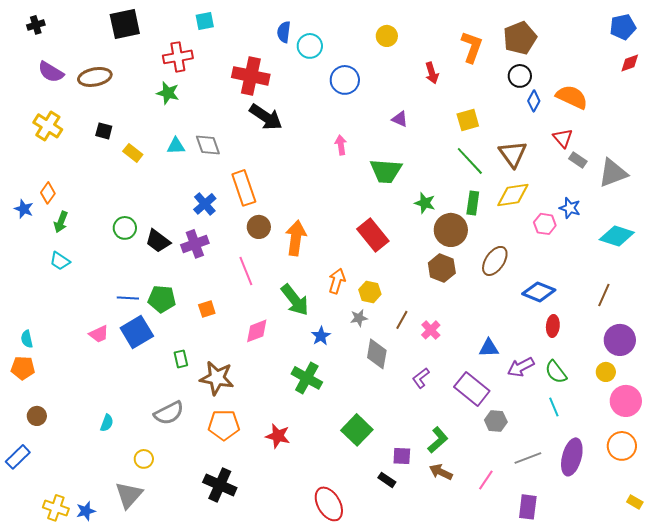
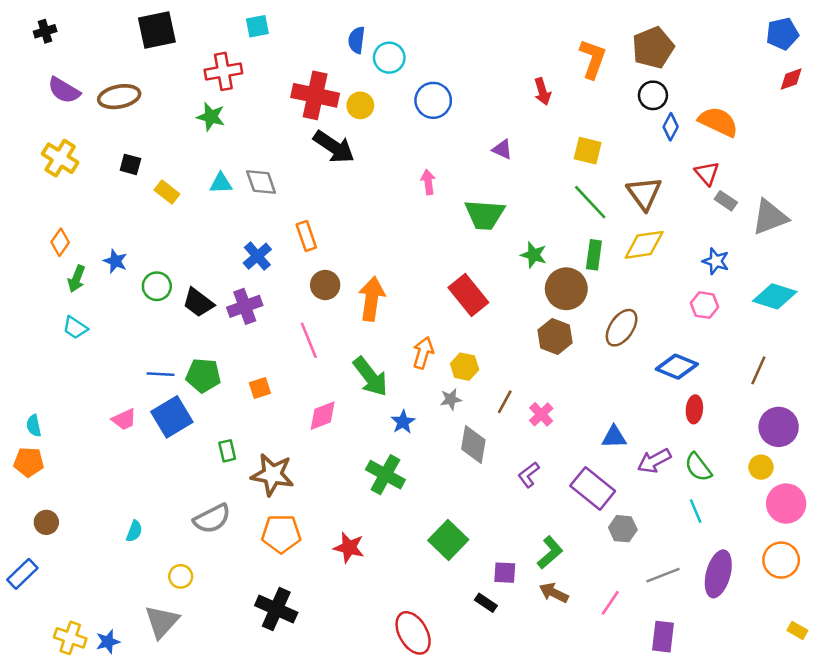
yellow circle: (387, 36) -> (360, 105), moved
yellow square: (468, 120) -> (588, 151), turned 30
orange rectangle: (244, 188) -> (306, 236), size x0.7
blue star: (24, 209) -> (115, 261), moved
pink hexagon: (545, 224) -> (704, 305), moved

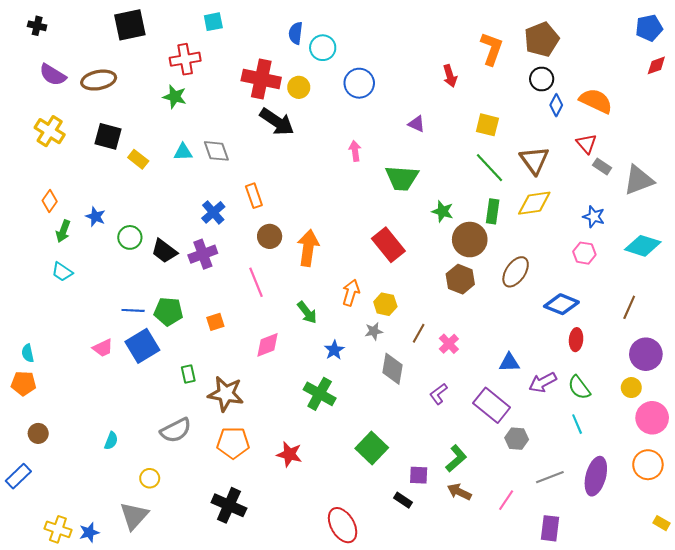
black cross: (45, 31) -> (37, 26), turned 30
black square: (130, 164) -> (108, 136), size x1.5
green arrow: (370, 377) -> (307, 312), size x0.7

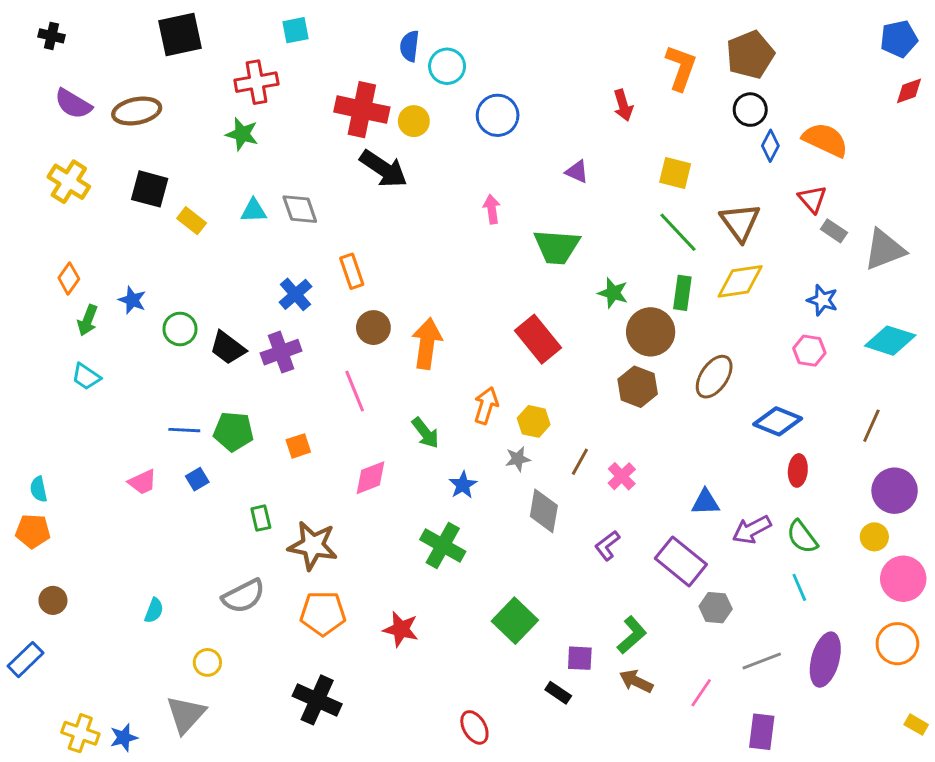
blue square: (142, 346) -> (197, 479), size x0.5
red ellipse: (343, 525) -> (474, 727), size x0.7

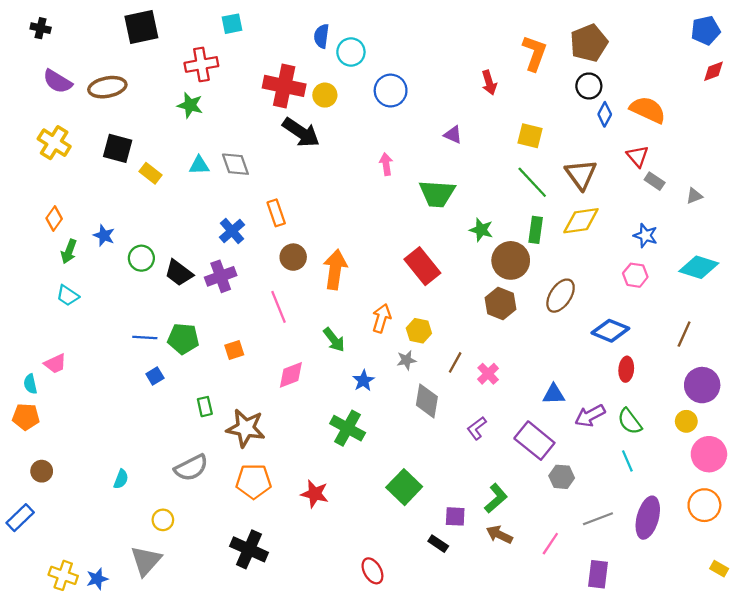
gray triangle: (884, 250) -> (694, 196), size x0.5
pink trapezoid: (142, 482) -> (55, 364), moved

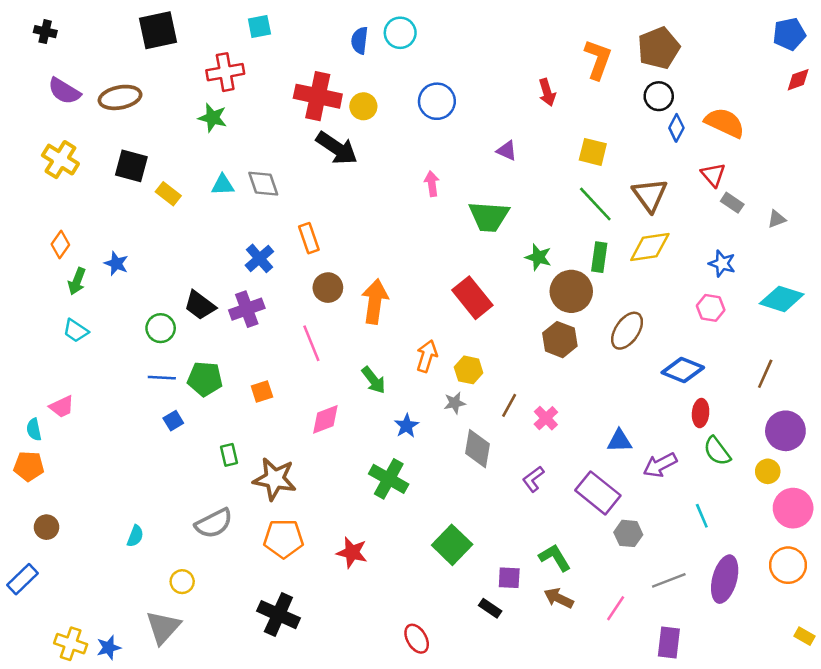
cyan circle: (351, 52) -> (400, 33), moved
green circle: (141, 258) -> (161, 328), moved
green semicircle: (630, 421) -> (717, 451), moved
green L-shape: (496, 498) -> (555, 558), turned -80

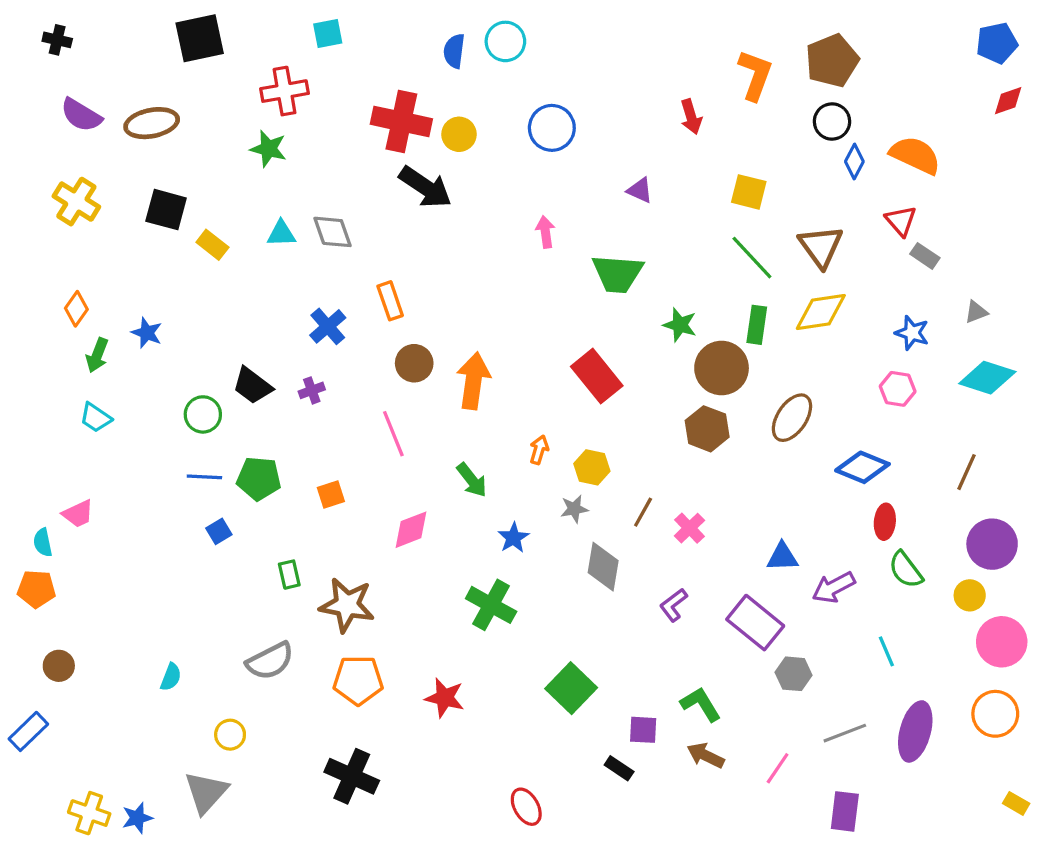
gray triangle: (777, 219) -> (976, 312), moved
purple cross: (247, 309) -> (312, 390), size x0.6
orange arrow: (427, 356) -> (539, 450), size x0.7

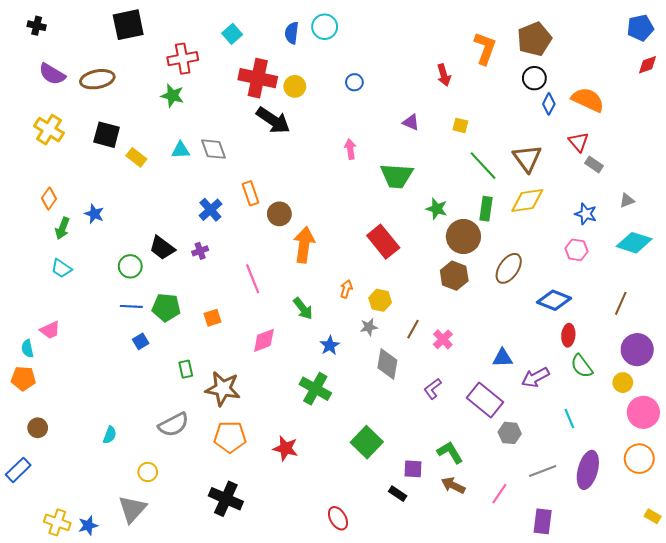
cyan square: (328, 33) -> (232, 34), moved, turned -30
blue circle: (552, 128) -> (354, 82), size x0.6
yellow square: (749, 192) -> (460, 125), moved, size x0.7
brown circle: (414, 363) -> (279, 214), moved

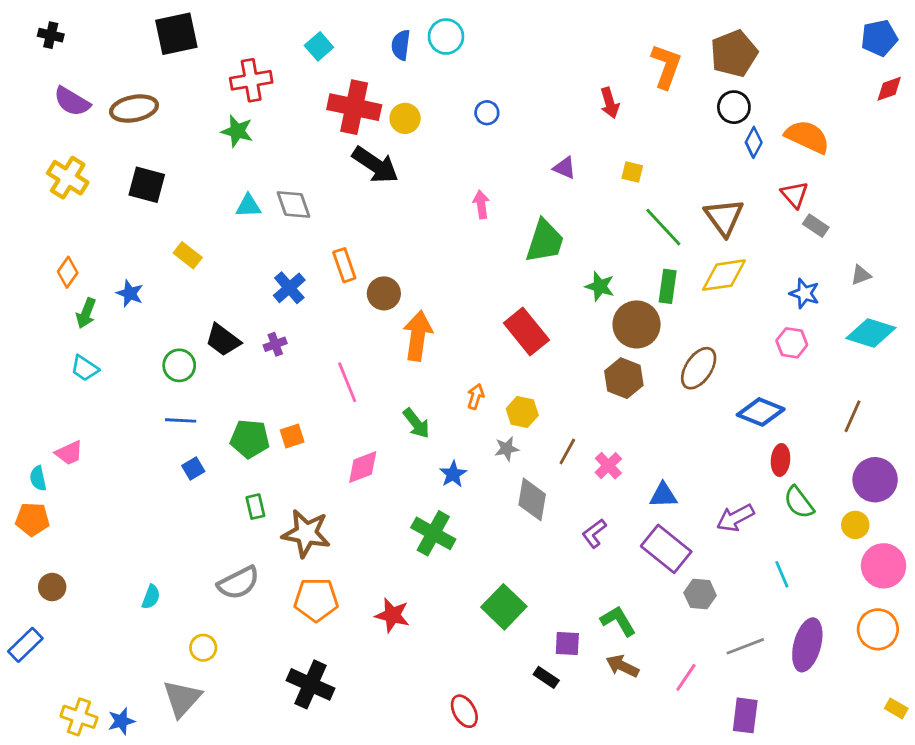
yellow rectangle: (136, 157) -> (188, 255), moved
green trapezoid: (397, 176) -> (545, 241), turned -76
green pentagon: (166, 307) -> (250, 439), moved
blue triangle: (502, 358) -> (663, 495), moved

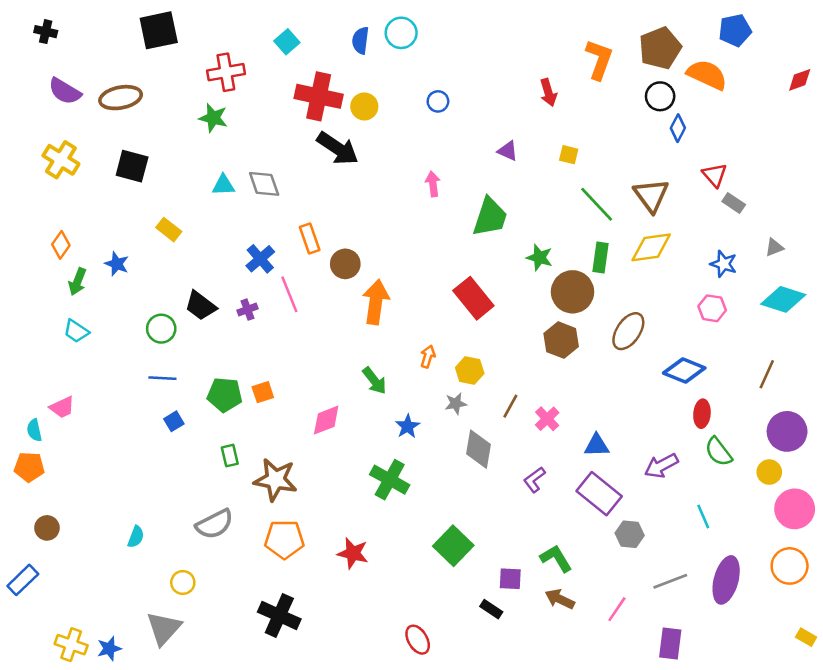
blue pentagon: (879, 38) -> (735, 30), moved
orange semicircle: (807, 137) -> (707, 75), moved
pink line: (347, 382) -> (289, 294), moved

